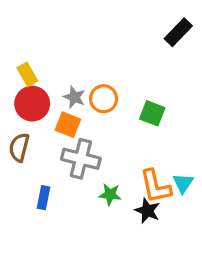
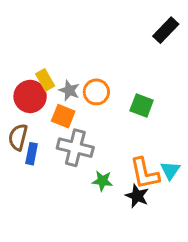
yellow rectangle: (27, 74) -> (45, 80), moved
blue rectangle: (44, 198) -> (32, 154), moved

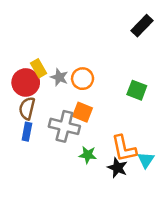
green square: (142, 106) -> (137, 90), moved
orange square: (63, 116) -> (83, 112), moved
brown semicircle: (18, 137) -> (27, 108), moved
cyan triangle: (170, 170) -> (146, 160), moved

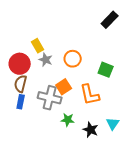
yellow rectangle: (39, 68) -> (38, 46), moved
orange circle: (83, 79) -> (73, 59), moved
orange square: (83, 112) -> (64, 87), turned 35
orange L-shape: (124, 148) -> (90, 95), moved

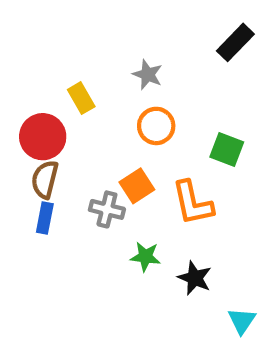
gray star: (46, 60) -> (148, 75), moved
gray cross: (50, 98) -> (107, 209), size x0.7
cyan triangle: (113, 124) -> (242, 321), moved

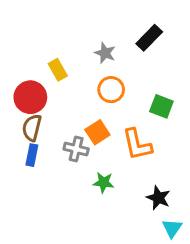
black rectangle: (235, 42) -> (149, 38), moved
black star: (195, 278) -> (158, 198), moved

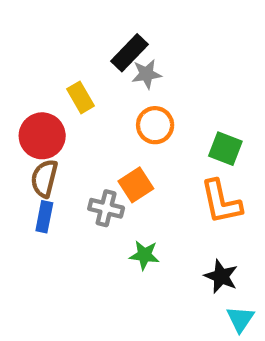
black rectangle: (149, 38) -> (129, 53), moved
gray star: (105, 53) -> (147, 74), turned -30
orange L-shape: (137, 144) -> (221, 202), moved

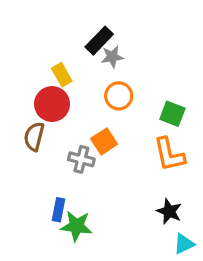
red circle: (42, 136) -> (52, 104), moved
blue rectangle: (44, 217) -> (59, 210), moved
green star: (144, 255) -> (76, 226), moved, size x1.4
cyan triangle: (240, 319) -> (184, 244), turned 30

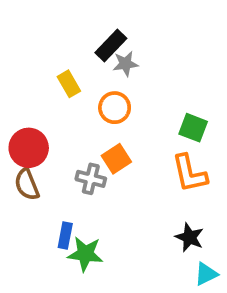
orange circle: (119, 96) -> (115, 108), moved
red circle: (52, 104) -> (29, 148), moved
brown semicircle: (34, 137) -> (27, 184), moved, turned -36

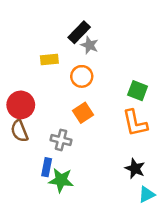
gray star: (126, 64) -> (90, 45), turned 30
yellow rectangle: (69, 84) -> (49, 60), turned -66
gray cross: (91, 179) -> (61, 140), moved

